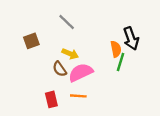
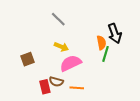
brown square: (31, 41) -> (28, 59), moved
brown semicircle: (60, 69) -> (56, 82), moved, turned -40
orange line: (78, 96) -> (77, 88), moved

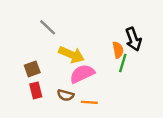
gray line: (58, 19) -> (48, 27), moved
yellow arrow: (61, 47) -> (71, 55), size x1.5
red rectangle: (45, 87) -> (36, 90), moved

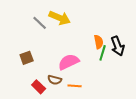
black arrow: (133, 39) -> (118, 46), moved
yellow arrow: (71, 55) -> (60, 18), moved
red rectangle: (36, 90) -> (39, 87), moved, turned -32

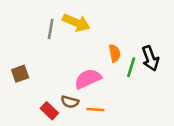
gray line: (40, 23) -> (51, 29), turned 56
orange semicircle: (99, 42) -> (115, 53), moved
brown square: (27, 58) -> (20, 74), moved

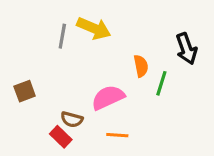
black arrow: (150, 58) -> (187, 49), moved
brown semicircle: (70, 102) -> (72, 119), moved

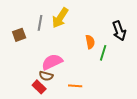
yellow arrow: (94, 28) -> (60, 18), turned 100
brown square: (25, 91) -> (19, 35), moved
pink semicircle: (108, 97) -> (52, 62), moved

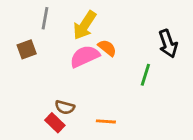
gray line: (40, 23) -> (45, 18), moved
orange semicircle: (90, 42) -> (107, 48), moved, turned -40
pink semicircle: (52, 62) -> (85, 56), moved

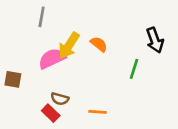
yellow arrow: (85, 25) -> (69, 45), moved
brown square: (27, 49) -> (13, 79), moved, turned 30
pink semicircle: (85, 56) -> (52, 58), moved

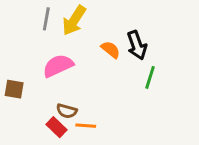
black arrow: (155, 40) -> (137, 45), moved
yellow arrow: (69, 45) -> (74, 20), moved
orange line: (98, 112) -> (86, 126), moved

